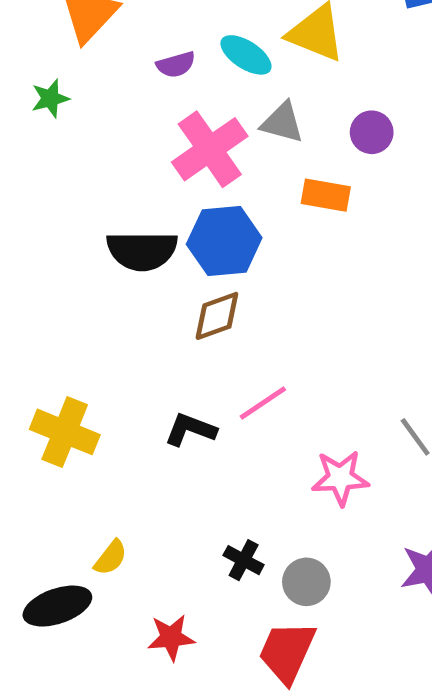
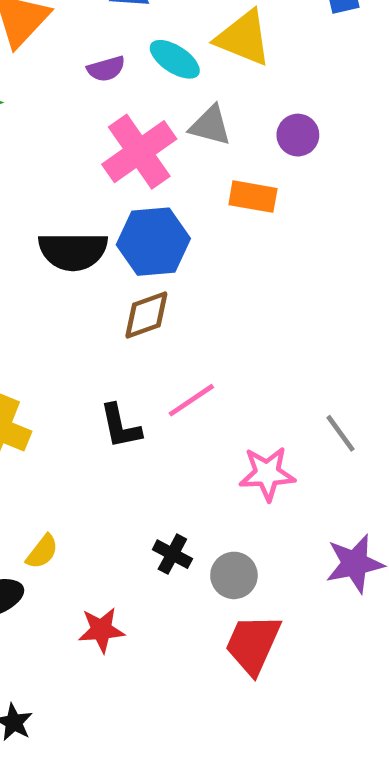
black L-shape: (190, 430) -> (120, 426), turned -123
red trapezoid: (287, 652) -> (253, 644), moved

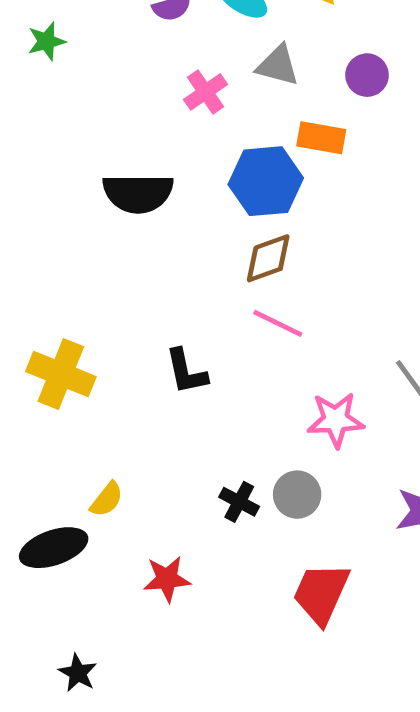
pink cross: (139, 152) -> (205, 92), size x0.6
blue hexagon: (153, 242) -> (266, 181), moved
brown diamond: (146, 315) -> (268, 258), moved
pink line: (191, 400) -> (278, 323), moved, turned 60
gray circle: (234, 575) -> (297, 495), moved

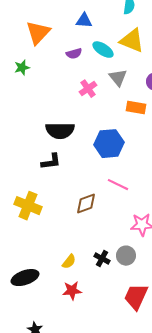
gray triangle: (278, 65) -> (118, 78), turned 36
blue hexagon: (266, 181) -> (109, 144), moved
brown diamond: (268, 258) -> (86, 204), moved
black L-shape: (186, 372) -> (51, 162), moved, turned -85
yellow semicircle: (107, 499) -> (69, 262), moved

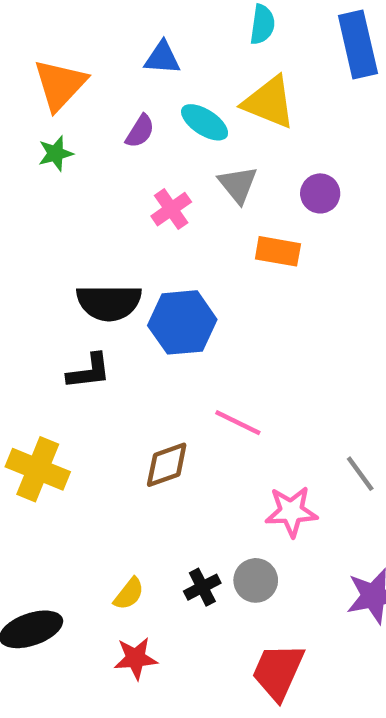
purple semicircle: (74, 54) -> (140, 131), turned -42
green star: (22, 68) -> (56, 153), moved
blue hexagon: (109, 144) -> (182, 322), moved
black cross: (102, 259) -> (202, 587), turned 35

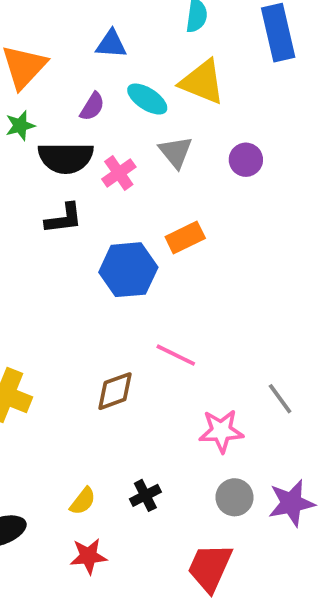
orange rectangle: (278, 251) -> (185, 237), moved, turned -36
black semicircle: (109, 302) -> (66, 158), moved
black L-shape: (89, 371) -> (64, 219), moved
gray circle: (256, 580) -> (235, 497), moved

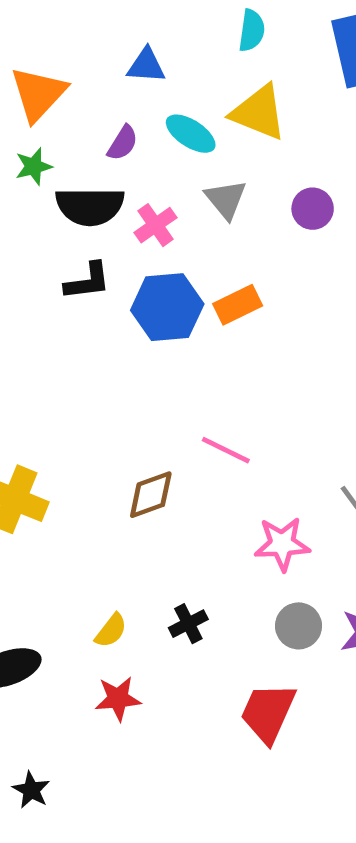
blue hexagon: (128, 270) -> (167, 307), moved

